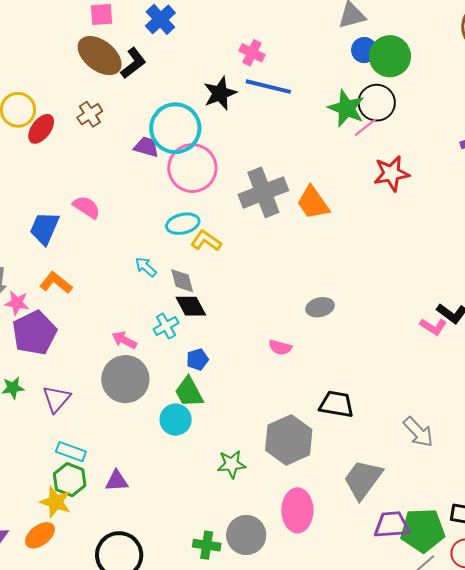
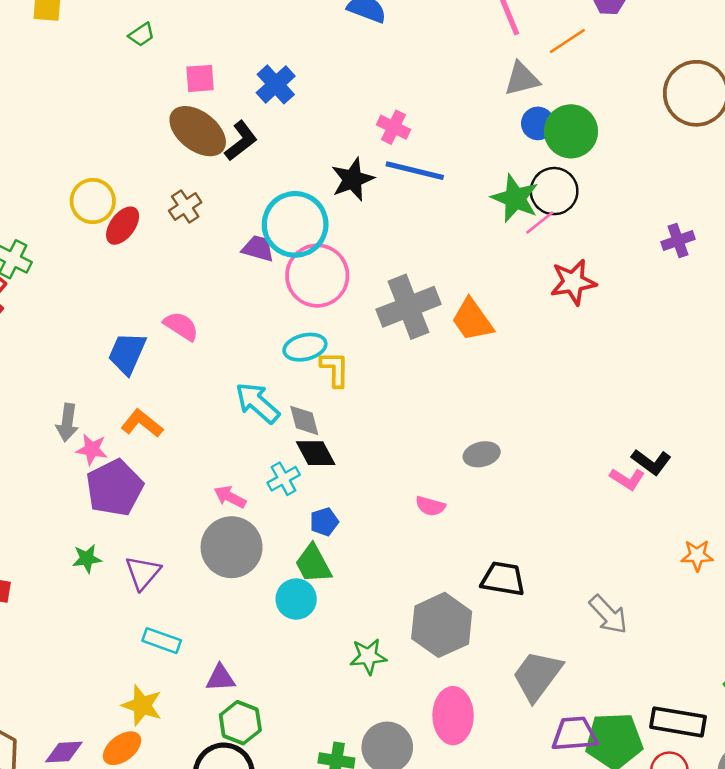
yellow L-shape: (206, 241) -> (335, 369), turned 56
cyan arrow: (146, 267) -> (257, 403), size x1.6
green hexagon: (70, 480) -> (240, 723), moved

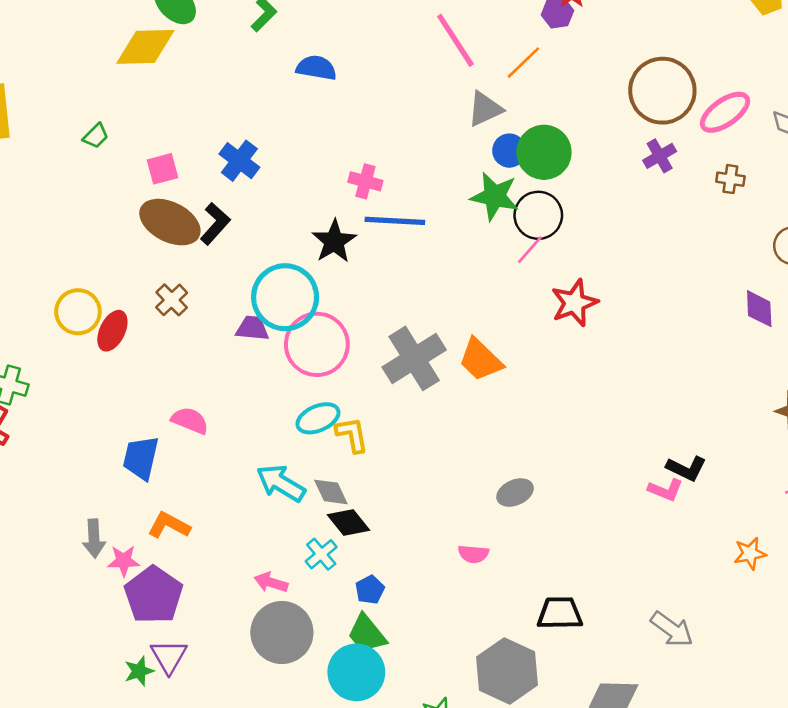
green star: (515, 198) -> (495, 196), moved
purple cross: (678, 240) -> (660, 156), moved
purple triangle: (143, 573) -> (169, 656), moved
cyan circle: (296, 599) -> (356, 672), size x1.4

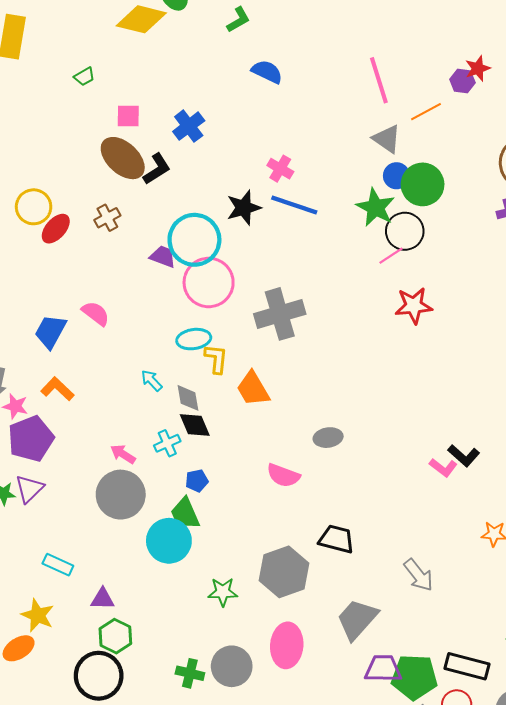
gray triangle: (485, 109) -> (387, 139), turned 44
orange trapezoid: (480, 360) -> (253, 389), moved
cyan arrow: (281, 483) -> (152, 381), size x0.6
pink semicircle: (473, 554) -> (283, 475), size x1.4

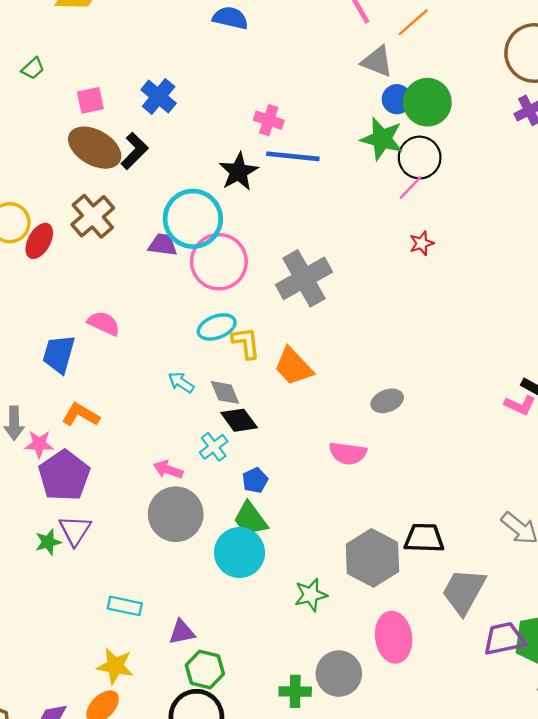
brown cross: (107, 218) -> (93, 216), size x1.5
red star: (414, 306) -> (422, 243), moved, size x0.6
black trapezoid: (336, 539) -> (424, 538), moved

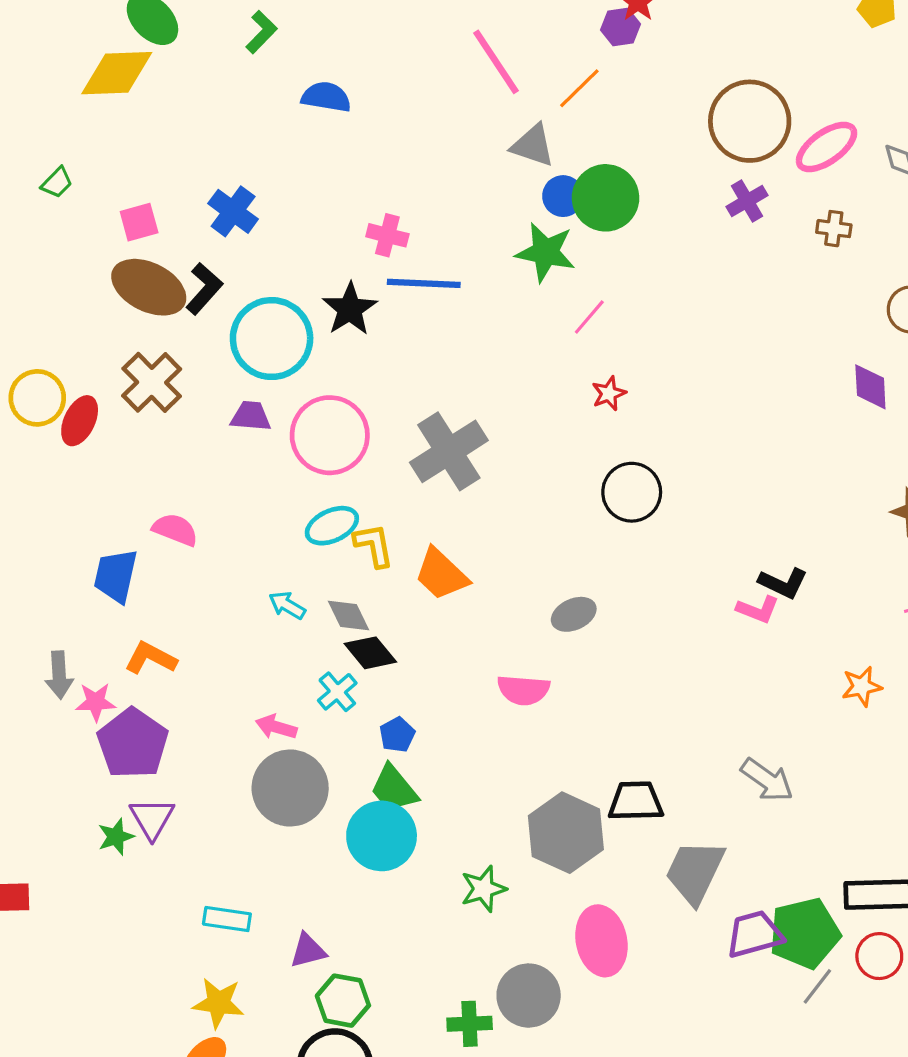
black circle: (420, 158) -> (632, 492), moved
cyan circle: (193, 219) -> (272, 339), moved

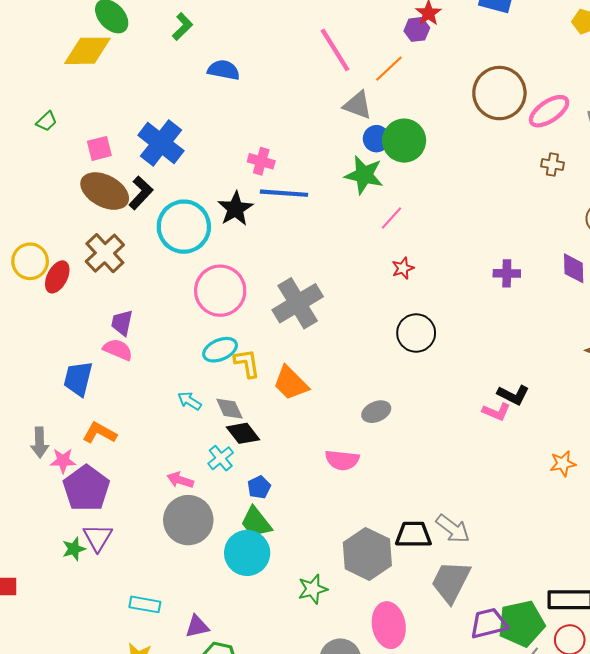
purple cross: (747, 201) -> (507, 273), moved, turned 30
blue cross: (233, 211) -> (161, 143), size x1.4
purple trapezoid: (251, 416) -> (122, 323), moved, turned -84
gray arrow: (767, 780) -> (453, 529), moved

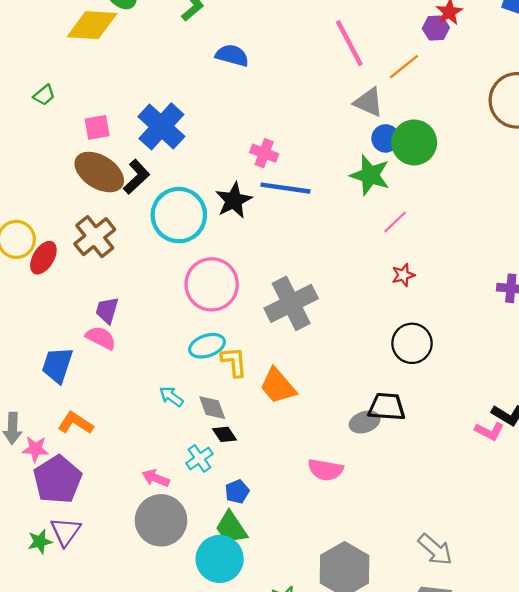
black diamond: (243, 433) -> (224, 434), size x0.7
black trapezoid: (413, 535) -> (387, 407), moved

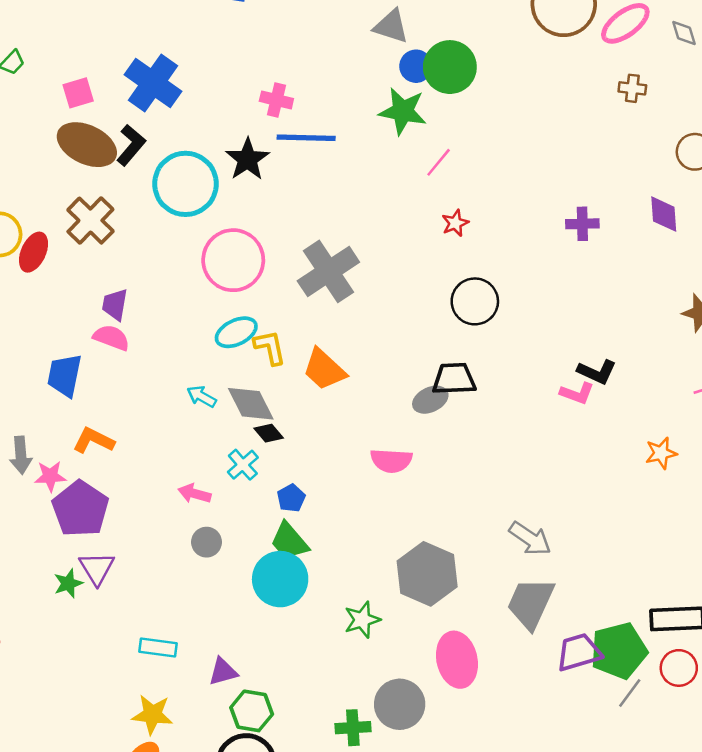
gray diamond: (212, 408) -> (251, 404), size x1.4
gray circle: (161, 520) -> (207, 542), size x0.5

